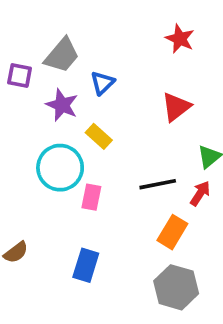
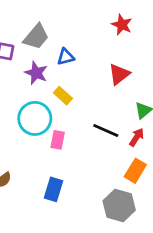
blue triangle: (102, 83) -> (66, 57), turned 30
black line: (158, 184) -> (106, 130), turned 35
orange rectangle: (172, 232) -> (135, 171), moved

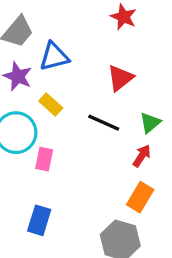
blue triangle: (66, 57) -> (54, 57), size x1.4
black line: (106, 130) -> (104, 123), moved

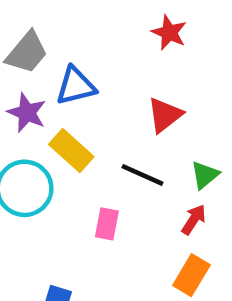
yellow rectangle: (51, 105) -> (71, 150), size x1.4
pink rectangle: (44, 159) -> (107, 224), moved

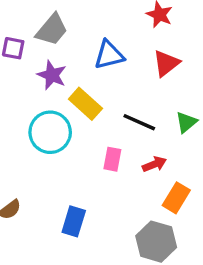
blue triangle: (76, 86) -> (109, 55), moved
red triangle: (165, 115) -> (166, 63), moved
red arrow: (194, 219) -> (154, 164), moved, turned 35

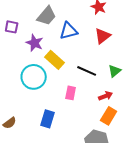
gray trapezoid: (52, 30) -> (47, 16), moved
red arrow: (154, 164) -> (106, 96), moved
blue rectangle: (74, 221) -> (48, 119), moved

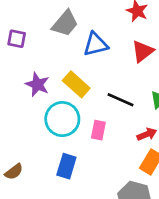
purple star: (35, 43) -> (37, 84), moved
cyan circle: (34, 77) -> (62, 119), moved

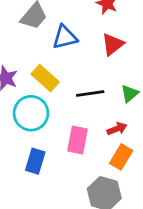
black line: (120, 100) -> (90, 94), turned -32
pink rectangle: (98, 130) -> (77, 140), moved, size x1.4

